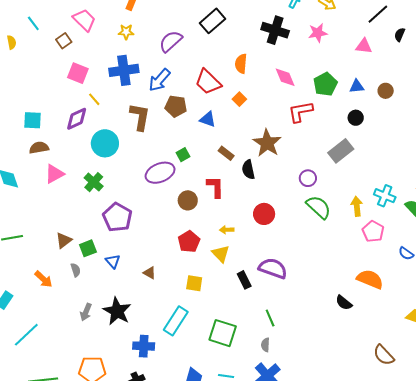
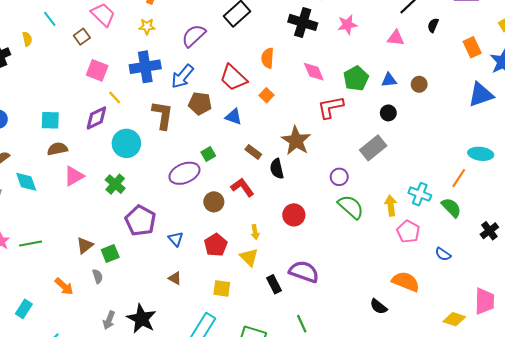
red L-shape: (215, 187) -> (242, 187), turned -35
yellow arrow: (227, 230) -> (255, 232), turned -96
blue triangle: (113, 261) -> (176, 239), moved

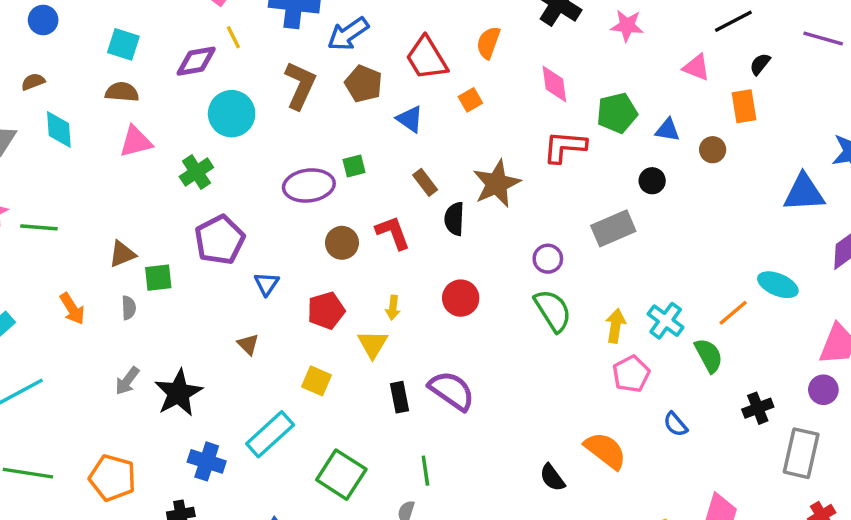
orange rectangle: (472, 47) -> (744, 106), moved

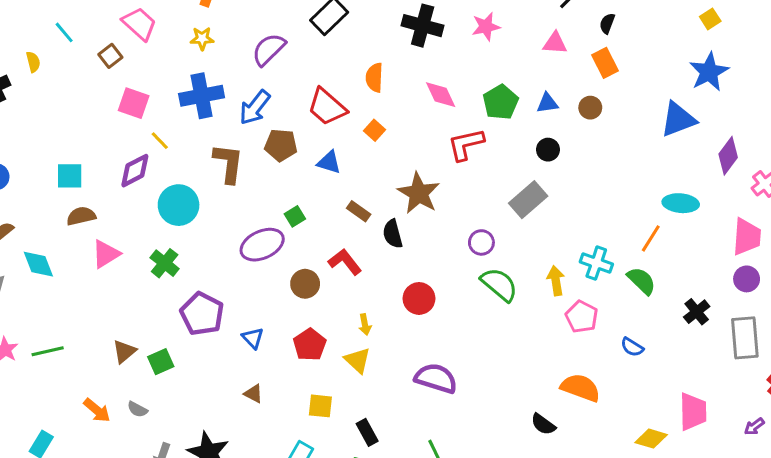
gray semicircle: (129, 308) -> (137, 409), moved, turned 138
black rectangle: (400, 397) -> (367, 432), moved

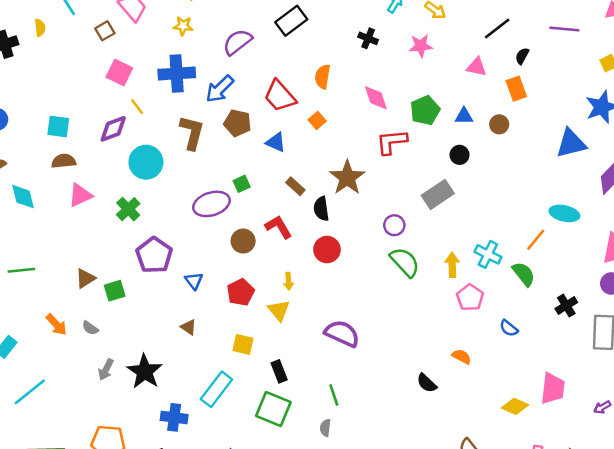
black cross: (423, 26) -> (368, 38), size x0.6
red circle: (419, 298) -> (327, 250), moved
orange semicircle: (580, 388) -> (462, 357), size x0.6

